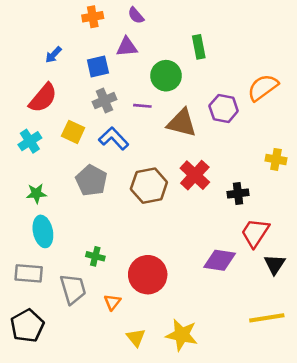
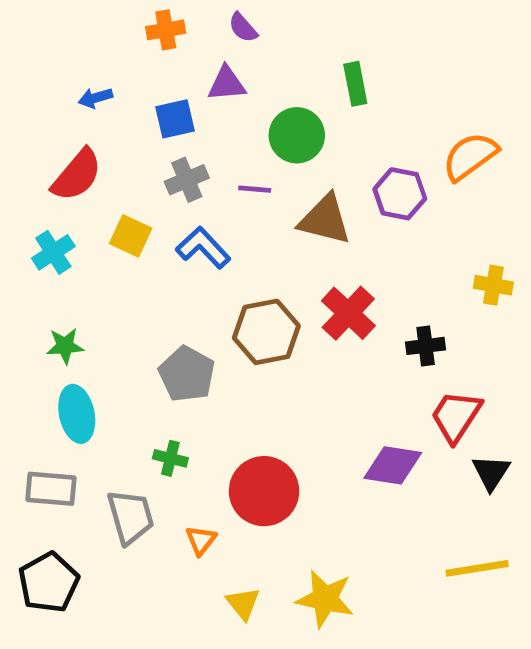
blue arrow: (53, 55) -> (95, 98), turned 30
gray pentagon: (91, 180) -> (187, 374), moved

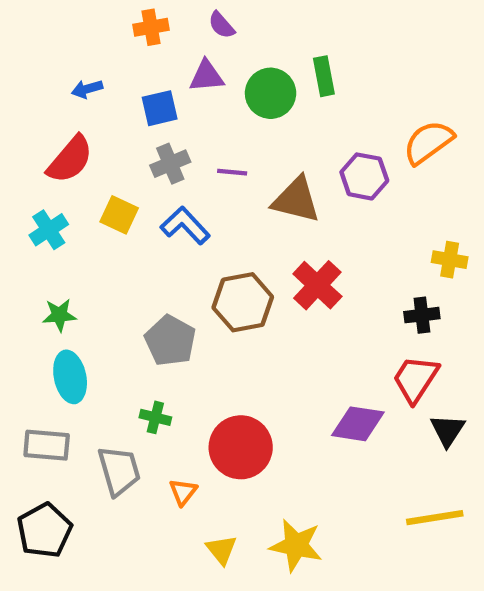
green circle: (297, 135) -> (271, 93), moved
black cross: (426, 346) -> (422, 315), moved

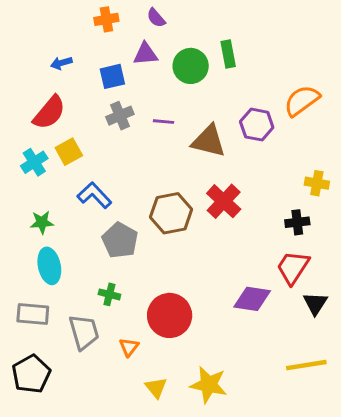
yellow square: (119, 215) -> (69, 152), moved, turned 36
blue L-shape: (185, 225) -> (94, 195), moved

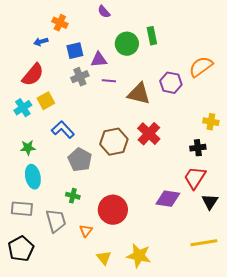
orange cross: (106, 19) -> (60, 23), moved, turned 35
purple triangle: (146, 54) -> (99, 60), moved

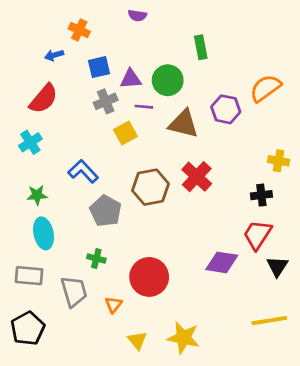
purple semicircle: (104, 12) -> (137, 16), turned -40
green circle: (127, 44) -> (168, 80), moved
yellow square: (46, 101) -> (125, 133), moved

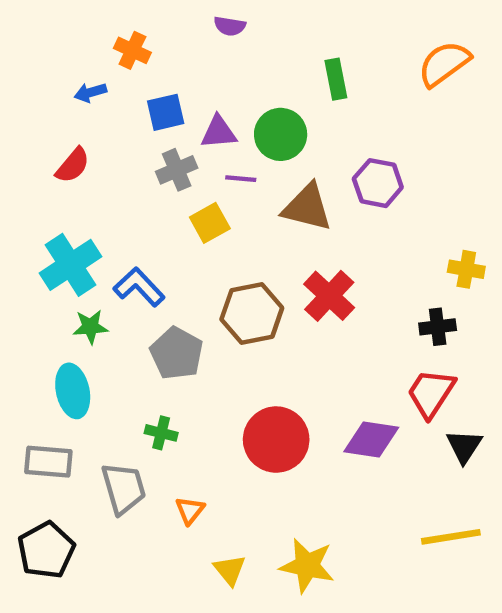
orange semicircle: (265, 88) -> (444, 64), moved
red semicircle: (44, 99) -> (73, 165), size x0.7
cyan cross: (30, 142) -> (70, 265), moved, size x1.5
green star: (37, 195) -> (90, 327), moved
red circle: (149, 277) -> (276, 440), moved

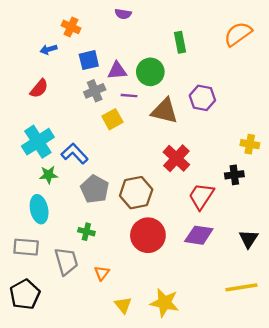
brown hexagon: (252, 314) -> (136, 193), moved
red trapezoid: (431, 393) -> (201, 196), moved

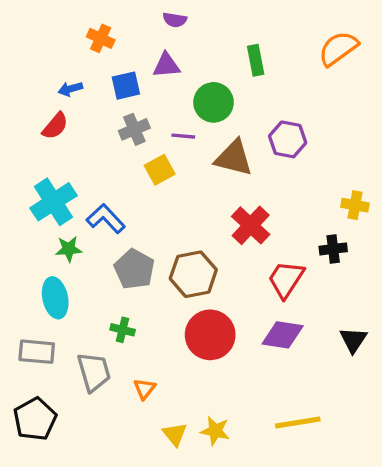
blue arrow: (49, 49) -> (70, 89), moved
purple triangle: (117, 71) -> (166, 65), moved
yellow line: (241, 287) -> (298, 422), moved
yellow star: (165, 303) -> (215, 431), moved, size x0.7

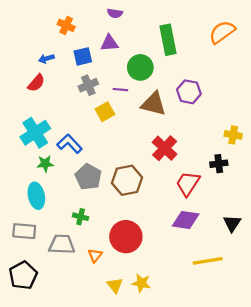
green rectangle: (256, 60) -> (168, 40), size x1.5
red circle: (210, 335) -> (126, 237), moved
gray trapezoid: (94, 372) -> (62, 244), turned -72
yellow line: (298, 422) -> (208, 261), moved

